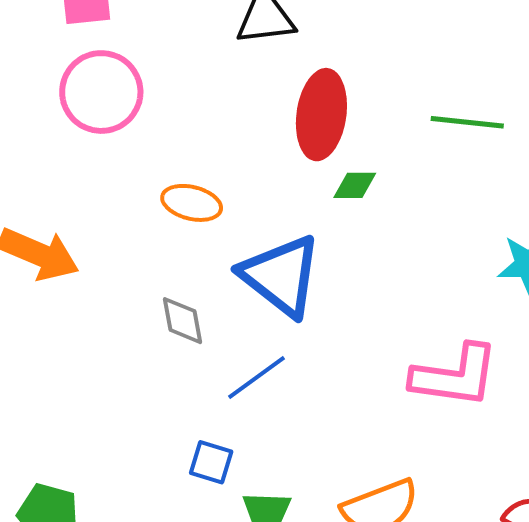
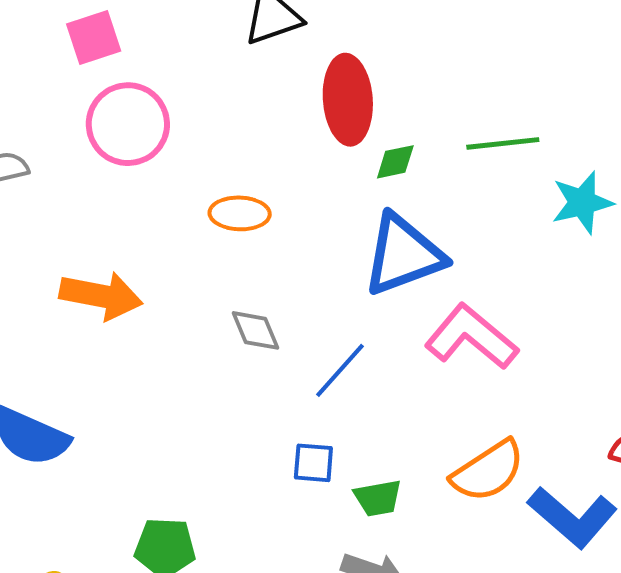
green line: (467, 122) -> (503, 143), moved
blue triangle: (281, 276) -> (403, 255), moved, turned -46
pink L-shape: (455, 376) -> (471, 337), moved, turned -136

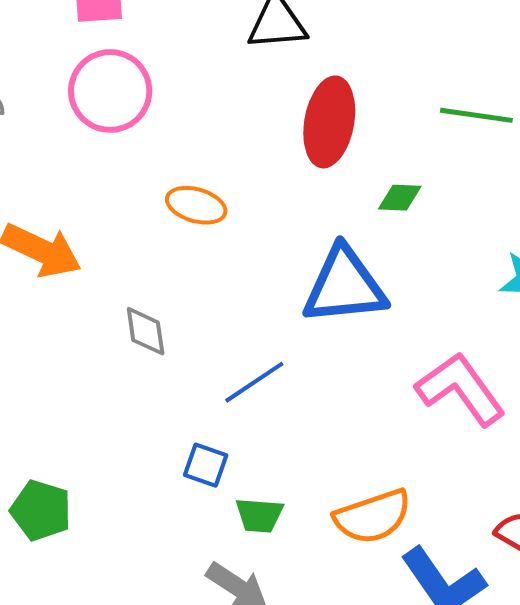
green line: (503, 143) -> (476, 115), moved
green diamond: (395, 162) -> (400, 198), moved
gray diamond: (256, 330) -> (146, 331), moved
pink L-shape: (471, 337) -> (461, 389), moved

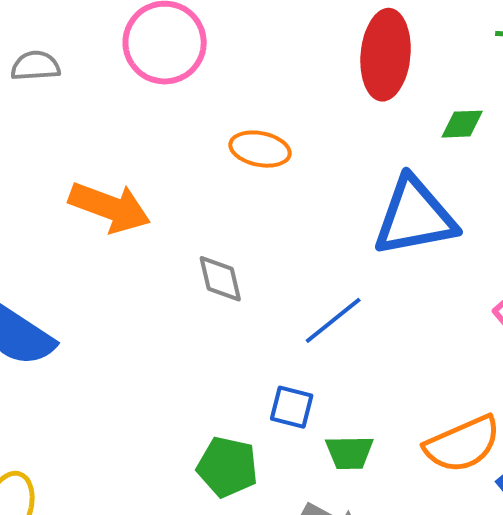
green pentagon: (41, 510) -> (227, 467), moved

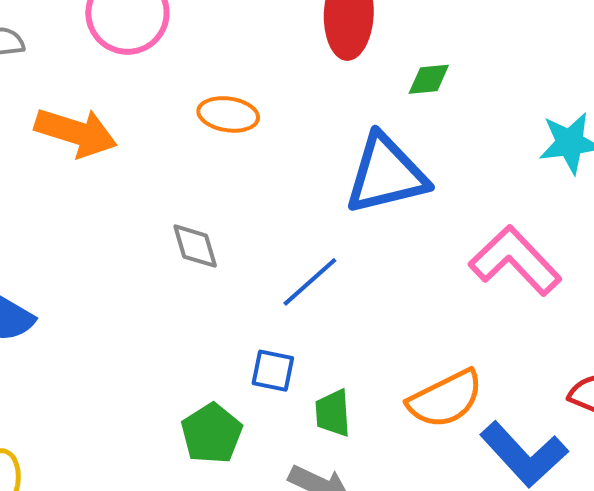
orange arrow: (110, 207) -> (76, 132), moved
green trapezoid: (349, 452) -> (333, 413), turned 90
green pentagon: (227, 467) -> (212, 433), turned 30

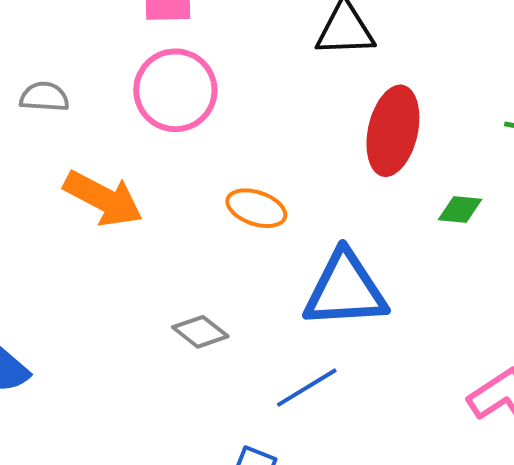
blue triangle: (386, 174) -> (345, 290), moved
gray diamond: (195, 246) -> (200, 332), turned -46

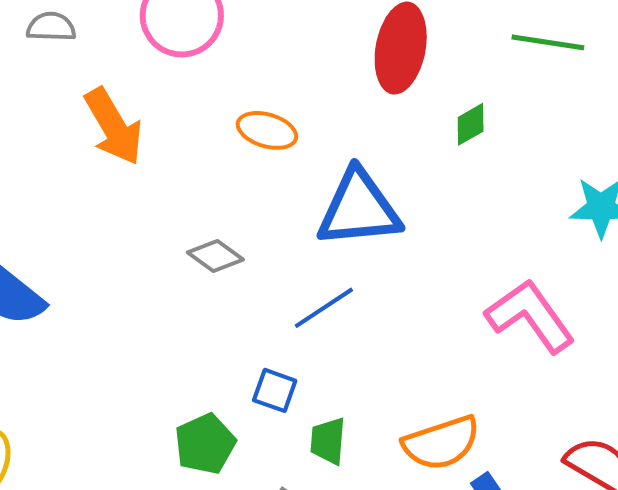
orange arrow: (103, 199) -> (114, 126), turned 34
green diamond: (460, 209) -> (471, 124), turned -33

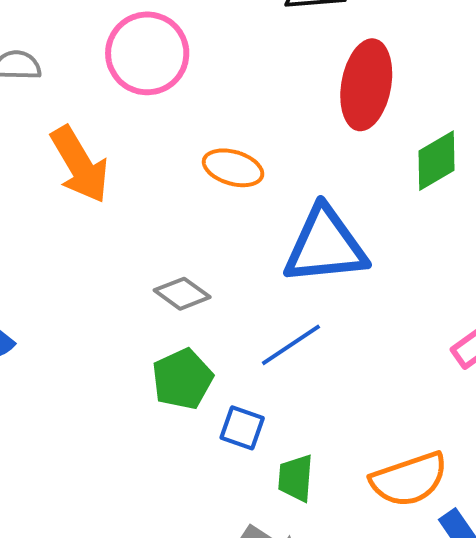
green diamond: (471, 124) -> (437, 161), size x1.4
green pentagon: (205, 444) -> (182, 379), moved

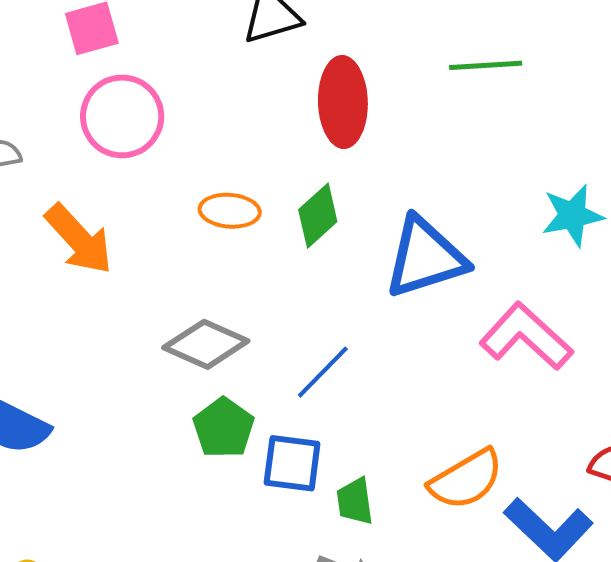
green diamond: (437, 161) -> (318, 216), moved
blue triangle: (325, 246) -> (425, 258), moved
gray diamond: (182, 294) -> (206, 344), size x1.5
blue square: (242, 428) -> (292, 463), size x1.4

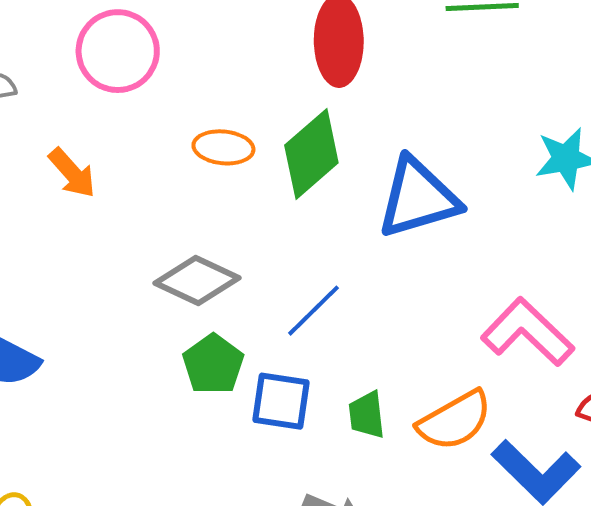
green diamond: (318, 216) -> (311, 154), size x1.4
orange arrow: (79, 239) -> (72, 173), size x0.7
pink L-shape: (526, 337) -> (528, 332), moved
green trapezoid: (355, 501) -> (367, 415), moved

